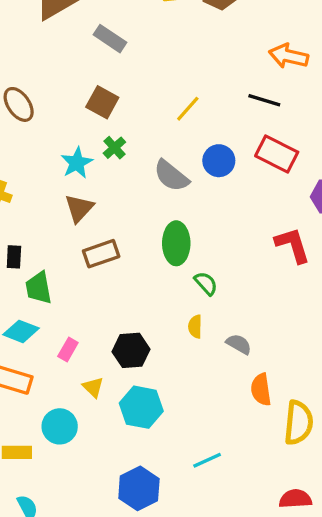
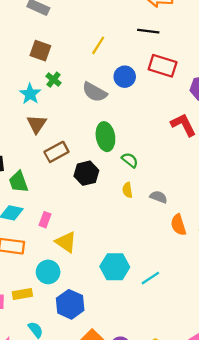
black hexagon: (131, 350) -> (86, 173), moved
yellow triangle: (93, 387) -> (66, 242), size x1.5
cyan hexagon: (141, 407) -> (115, 267), moved
blue hexagon: (139, 488) -> (70, 304), moved

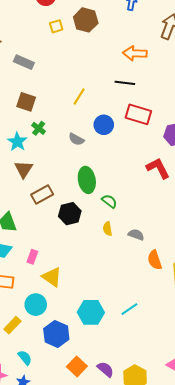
gray semicircle: (95, 92) -> (76, 139), size x0.7
cyan hexagon: (115, 267) -> (91, 312), moved
yellow rectangle: (22, 294) -> (12, 325), turned -36

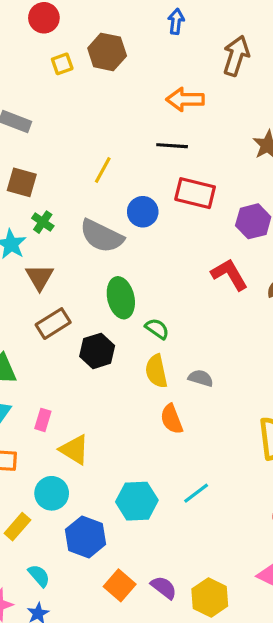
gray semicircle: (76, 139) -> (102, 236), size x1.8
brown triangle: (24, 169) -> (40, 277), moved
yellow semicircle: (108, 229) -> (156, 371), size x1.5
orange semicircle: (155, 260) -> (172, 419), moved

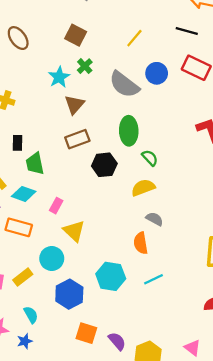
yellow semicircle: (156, 371) -> (143, 188), turned 70
gray semicircle: (201, 378) -> (154, 219), moved
orange semicircle: (172, 419) -> (141, 243), moved
orange square: (120, 585) -> (86, 333), turned -35

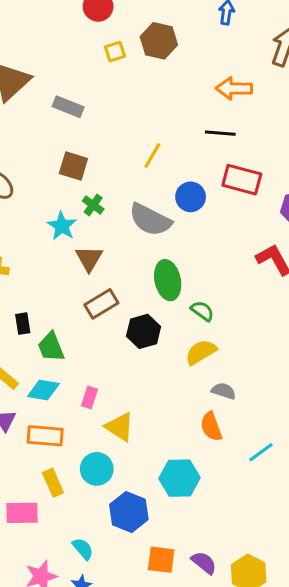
yellow rectangle: (23, 277) -> (53, 483), moved, turned -66
cyan line: (154, 279) -> (261, 452), moved

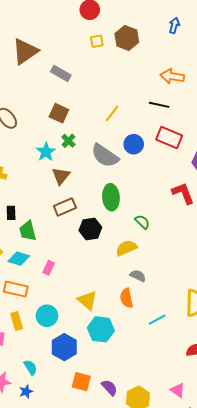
green semicircle: (202, 311) -> (142, 222), moved
yellow triangle: (120, 427) -> (87, 300), moved

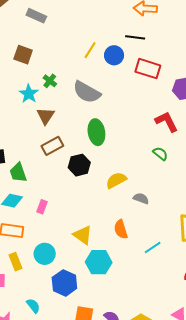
brown square: (59, 113) -> (23, 55), moved
blue circle: (134, 144) -> (114, 55), moved
green semicircle: (142, 222) -> (160, 154), moved
gray semicircle: (138, 276) -> (141, 198), moved

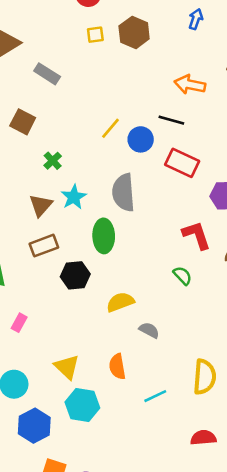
gray semicircle: (87, 92) -> (123, 193), moved, turned 48
cyan star: (29, 94) -> (74, 197), moved

